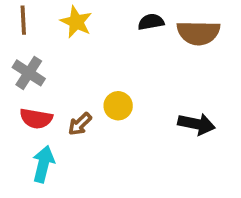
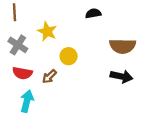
yellow star: (76, 22) -> (47, 31), moved
brown semicircle: (198, 33) -> (123, 46), moved
yellow circle: (118, 106) -> (69, 56), moved

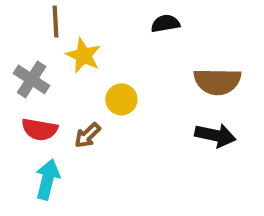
brown line: (15, 12) -> (56, 22), moved

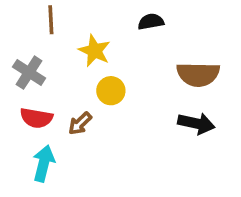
yellow star: (83, 55) -> (95, 51), moved

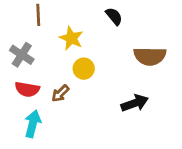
black semicircle: (151, 22) -> (114, 16), turned 60
black arrow: (196, 123) -> (135, 103), moved, turned -32

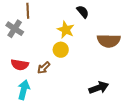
yellow star: (71, 38) -> (66, 30), moved
gray cross: (22, 55) -> (15, 29), moved
black arrow: (135, 103) -> (99, 88), moved

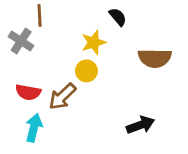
yellow star: (66, 30) -> (94, 42), turned 30
brown arrow: (44, 68) -> (62, 96), size x1.5

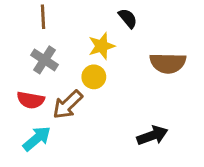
gray cross: (21, 41) -> (44, 60), moved
cyan arrow: (34, 128) -> (37, 139), turned 36

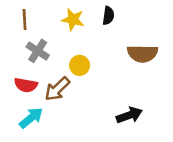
brown line: (43, 17) -> (25, 20), moved
black semicircle: (128, 18) -> (108, 16), turned 48
yellow star: (102, 46) -> (73, 20), moved, turned 30

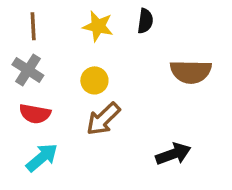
gray cross: (38, 51) -> (28, 70), moved
yellow circle: (80, 65) -> (94, 80), moved
brown arrow: (57, 89) -> (103, 119), moved

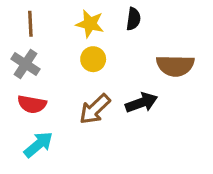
yellow circle: (94, 80) -> (93, 59), moved
black arrow: (173, 154) -> (141, 103), moved

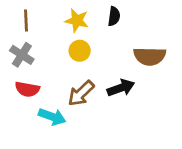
cyan arrow: (38, 144) -> (52, 117), moved, turned 60

